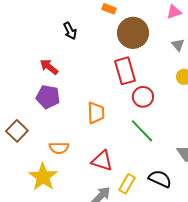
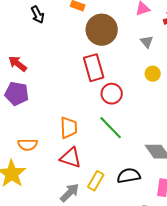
black arrow: (70, 31) -> (38, 15), moved
orange trapezoid: (96, 113) -> (69, 128), moved
black semicircle: (160, 179) -> (129, 176), turned -35

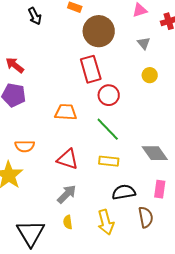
orange trapezoid: (69, 128) -> (66, 112), moved, turned -85
black semicircle: (129, 176) -> (124, 192), moved
yellow rectangle: (96, 181) -> (109, 161), moved, turned 66

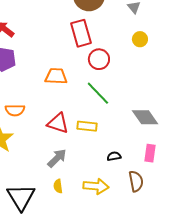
yellow rectangle: (109, 161) -> (87, 126), moved
black semicircle: (124, 192) -> (114, 156), size x0.6
yellow arrow: (106, 222) -> (96, 186), turned -70

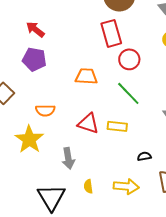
gray arrow: (57, 158) -> (68, 158), moved, turned 125

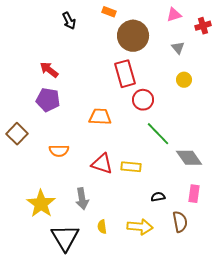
green line: (128, 93) -> (158, 134), moved
yellow star: (29, 139) -> (41, 204), moved

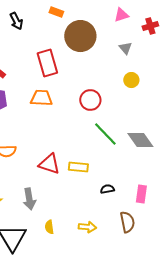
red rectangle: (125, 74) -> (47, 63), moved
orange trapezoid: (100, 117) -> (41, 98), moved
gray diamond: (189, 158) -> (140, 140), moved
black semicircle: (158, 197) -> (107, 189), moved
yellow arrow: (140, 227) -> (87, 227), size x0.7

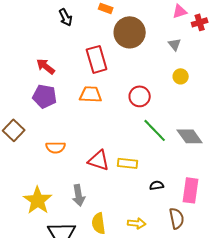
pink triangle: (121, 15) -> (180, 11), moved
pink rectangle: (141, 194) -> (191, 190), size x1.4
yellow semicircle: (49, 227) -> (99, 223), size x1.5

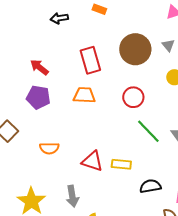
black arrow: (66, 17) -> (59, 18), turned 108
brown circle: (130, 32) -> (135, 49), moved
black semicircle: (157, 185) -> (150, 186), size x1.5

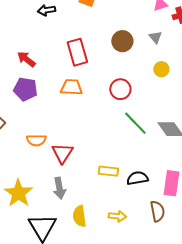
brown circle: (135, 49) -> (122, 41), size x0.7
red triangle: (92, 161) -> (62, 153), moved, turned 45
yellow rectangle: (121, 164) -> (108, 171), moved

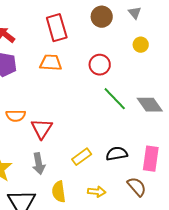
yellow rectangle: (108, 171) -> (82, 157), moved, turned -42
brown semicircle: (157, 211) -> (137, 187), turned -30

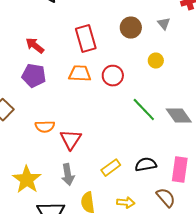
yellow circle: (141, 45) -> (156, 61), moved
red circle: (100, 65) -> (113, 76), moved

